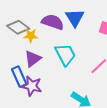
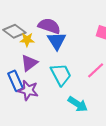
blue triangle: (75, 18) -> (57, 41), moved
cyan trapezoid: (65, 55) -> (61, 75), moved

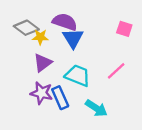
cyan trapezoid: (61, 75) -> (78, 76), turned -40
blue rectangle: (15, 81) -> (60, 98), moved

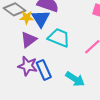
blue triangle: (73, 38) -> (41, 18), moved
cyan trapezoid: (78, 76) -> (59, 38), moved

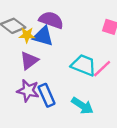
blue triangle: (41, 18) -> (43, 36), turned -42
cyan trapezoid: (59, 38) -> (84, 65), moved

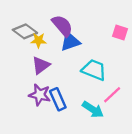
purple semicircle: (51, 20) -> (62, 26), turned 30
blue triangle: (43, 36) -> (70, 42), moved, turned -35
pink line: (102, 69) -> (112, 95), moved

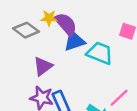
yellow star: (39, 40) -> (49, 18), moved
cyan trapezoid: (94, 70) -> (100, 53), moved

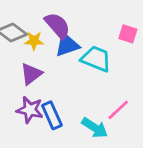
yellow star: (49, 18) -> (34, 41), moved

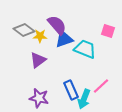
purple star: (30, 110) -> (39, 98), moved
blue rectangle: (52, 115) -> (71, 90), moved
cyan arrow: (95, 128) -> (84, 99), turned 78

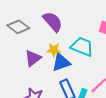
yellow star: (40, 36) -> (54, 50), moved
blue triangle: (64, 39) -> (61, 62), moved

